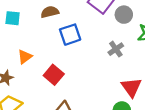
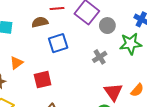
red square: (54, 75) -> (43, 80), turned 36

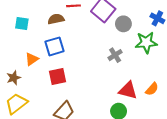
blue square: (58, 43) -> (55, 46), moved
red triangle: (113, 92) -> (128, 90), turned -42

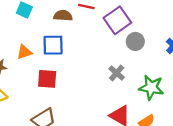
green star: (146, 43) -> (151, 87), moved
gray cross: (115, 55) -> (117, 73), turned -32

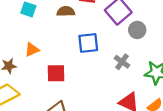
blue square: (53, 45) -> (88, 43), moved

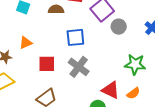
gray cross: (122, 62) -> (79, 67), moved, size x1.5

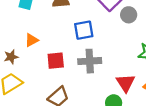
gray cross: (79, 67) -> (90, 61), turned -35
red triangle: (111, 90) -> (126, 83), turned 36

